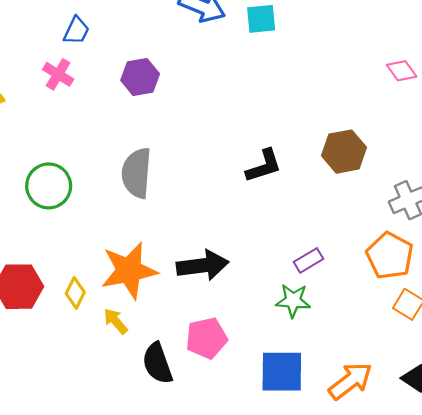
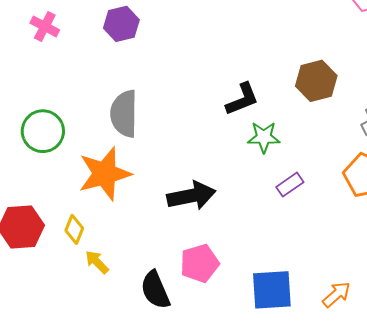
orange star: (129, 270) -> (105, 174), moved
green star: (293, 301) -> (264, 137), moved
yellow arrow: (116, 321) -> (97, 262), moved
orange arrow: (350, 381) -> (336, 294), size x0.7

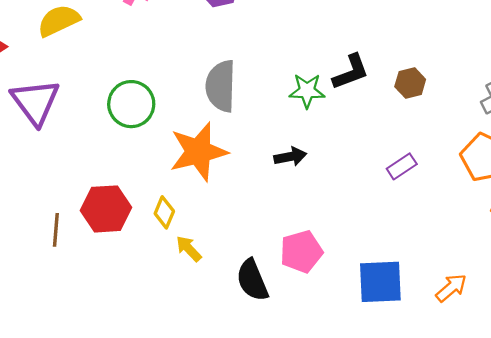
brown hexagon: (316, 81) -> (410, 83), moved, size x0.7
green star: (264, 137) -> (307, 91), moved
black arrow: (191, 196) -> (290, 157), moved, size x0.6

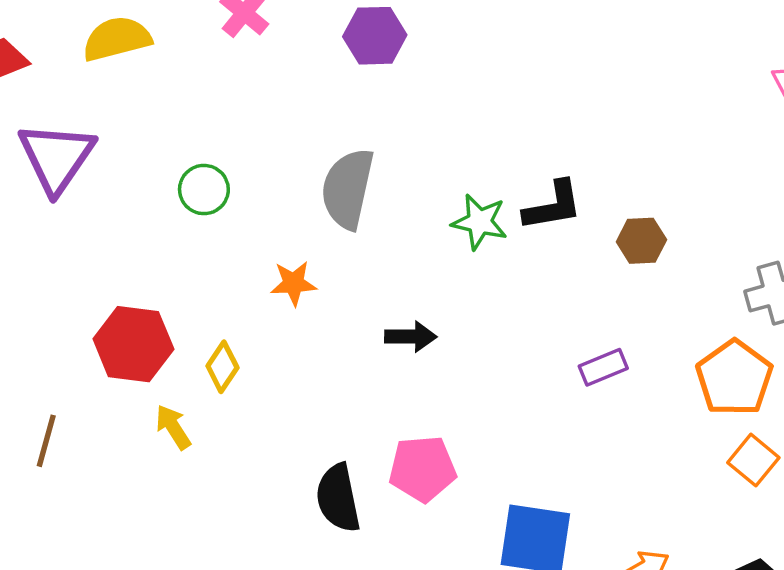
green circle: (131, 104) -> (204, 190), size x0.7
orange star: (198, 152) -> (293, 283), size x0.5
black arrow: (290, 157) -> (411, 337), moved
brown line: (56, 230) -> (46, 441), moved
yellow arrow: (189, 249) -> (173, 427), moved

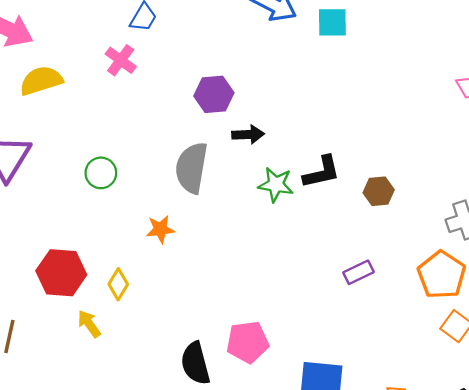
purple hexagon: (375, 36) -> (214, 94), moved
black arrow: (411, 337) -> (248, 135), moved

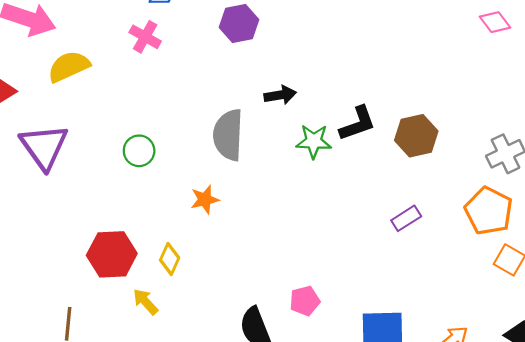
purple hexagon: (214, 94) -> (239, 23), moved
brown hexagon: (379, 191) -> (416, 136), size x1.4
pink pentagon: (248, 342) -> (305, 301), size x0.7

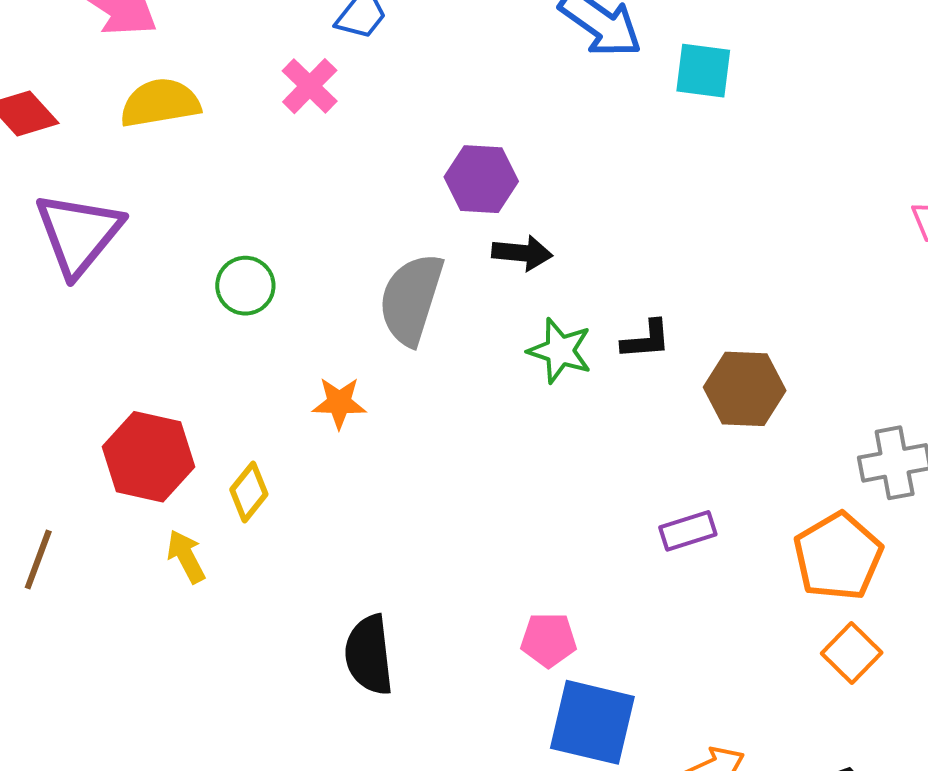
purple hexagon: (239, 23) -> (481, 179), moved
black L-shape: (358, 124) -> (646, 340), size x0.7
pink pentagon: (305, 301) -> (549, 640), moved

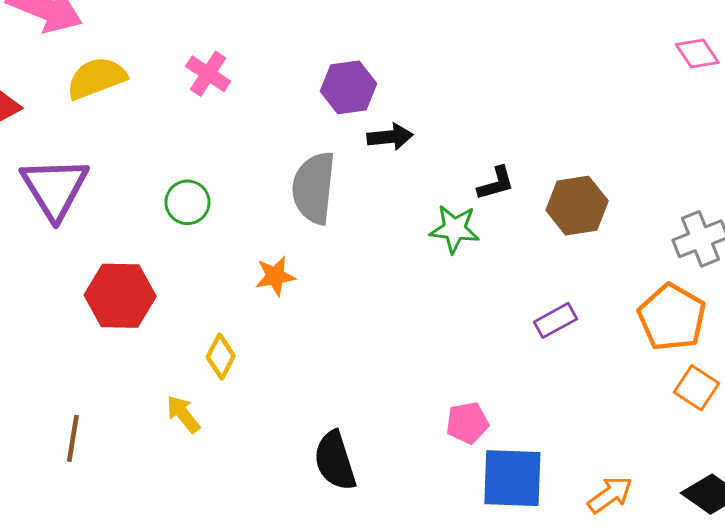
pink cross: (310, 86) -> (208, 74), moved
green star: (560, 351) -> (454, 229), moved
red hexagon: (148, 457) -> (120, 296), moved

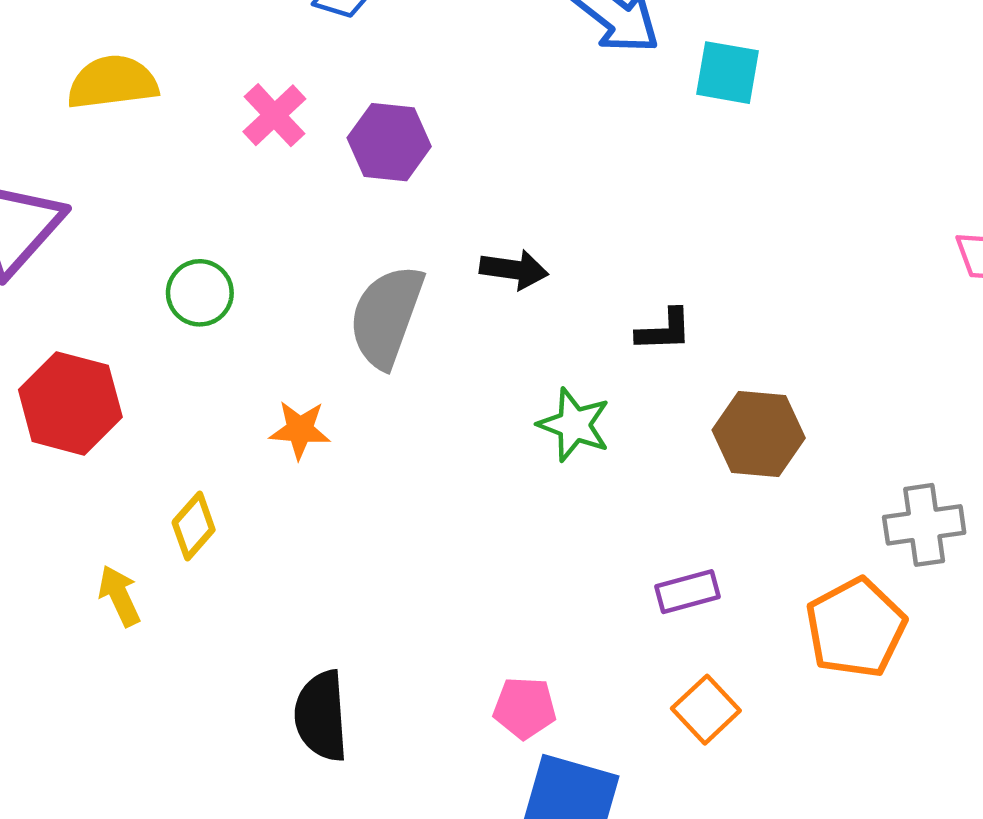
purple hexagon: (348, 87) -> (389, 142), moved
black L-shape: (496, 183) -> (664, 330), moved
orange square: (696, 388) -> (706, 710), moved

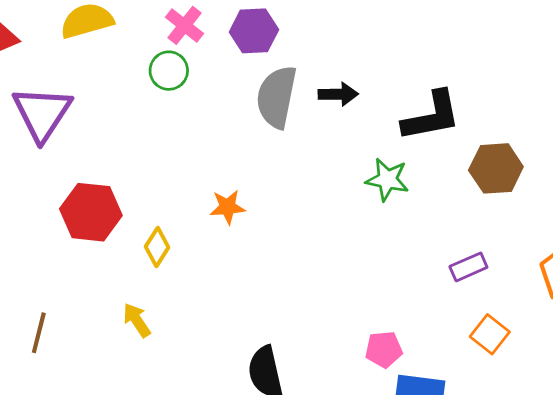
green circle: (200, 293) -> (169, 71), moved
gray semicircle: (386, 316) -> (277, 97), moved
black L-shape: (664, 330) -> (431, 116), size x1.8
yellow diamond: (194, 526) -> (157, 247), moved

